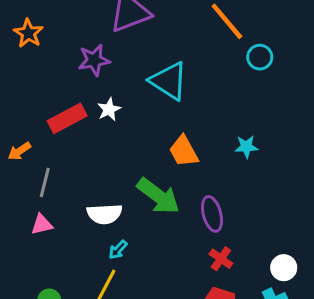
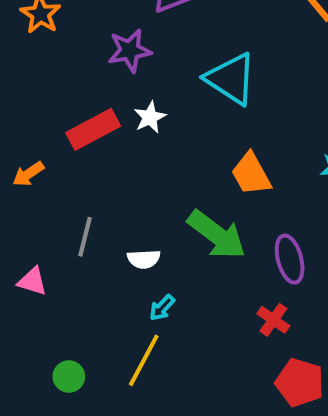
gray line: (45, 183) -> (85, 237), moved
white semicircle: (104, 214) -> (144, 259), size x0.7
pink triangle: (42, 224) -> (32, 281), moved, turned 30
red cross: (221, 259) -> (273, 320), moved

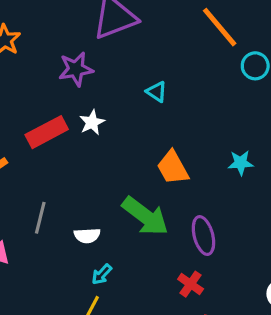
cyan triangle: (231, 79) -> (157, 92), size x0.5

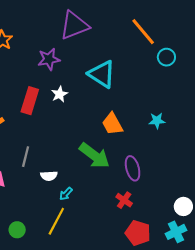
cyan triangle: (157, 92) -> (102, 74), size x2.0
red rectangle: (47, 132) -> (30, 101), turned -45
white semicircle: (87, 236) -> (49, 176), moved

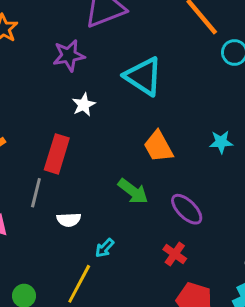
red rectangle: (30, 101) -> (57, 154), moved
green arrow: (94, 156) -> (133, 191), size x0.7
purple ellipse: (133, 168) -> (187, 209), turned -30
cyan arrow: (66, 194) -> (105, 248), moved

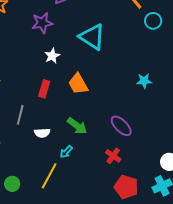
orange trapezoid: (158, 147) -> (78, 84), moved
red rectangle: (57, 154) -> (44, 89), moved, size x0.7
green arrow: (133, 191) -> (77, 126), moved

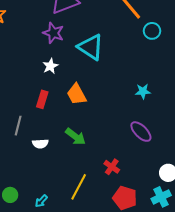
purple star: (42, 23) -> (53, 33), moved, turned 30
purple ellipse: (121, 126) -> (141, 132), moved
cyan arrow: (66, 152) -> (41, 201), moved
yellow line: (49, 176) -> (79, 187), moved

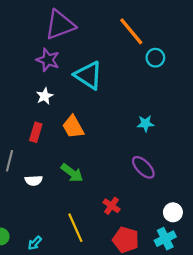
yellow line: (79, 187) -> (75, 228), turned -52

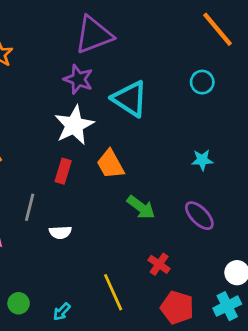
orange line: (131, 31) -> (217, 29), moved
cyan circle: (155, 58) -> (202, 82), moved
white star: (45, 96) -> (74, 125), size x1.8
green arrow: (72, 173) -> (141, 207), moved

